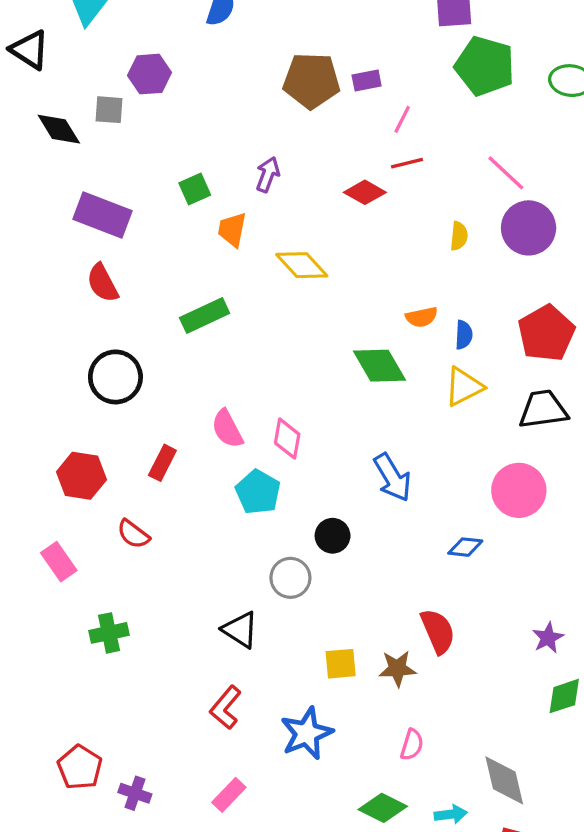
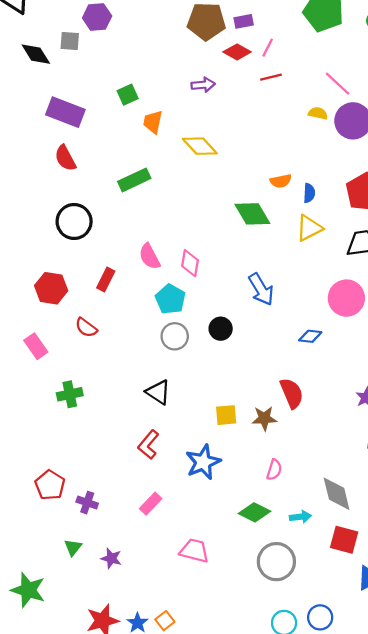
purple arrow: (268, 174) -> (203, 85), moved, turned 65
red diamond: (365, 192) -> (237, 52), moved
yellow semicircle: (459, 236) -> (318, 113), moved, turned -84
gray circle: (290, 578) -> (175, 336), moved

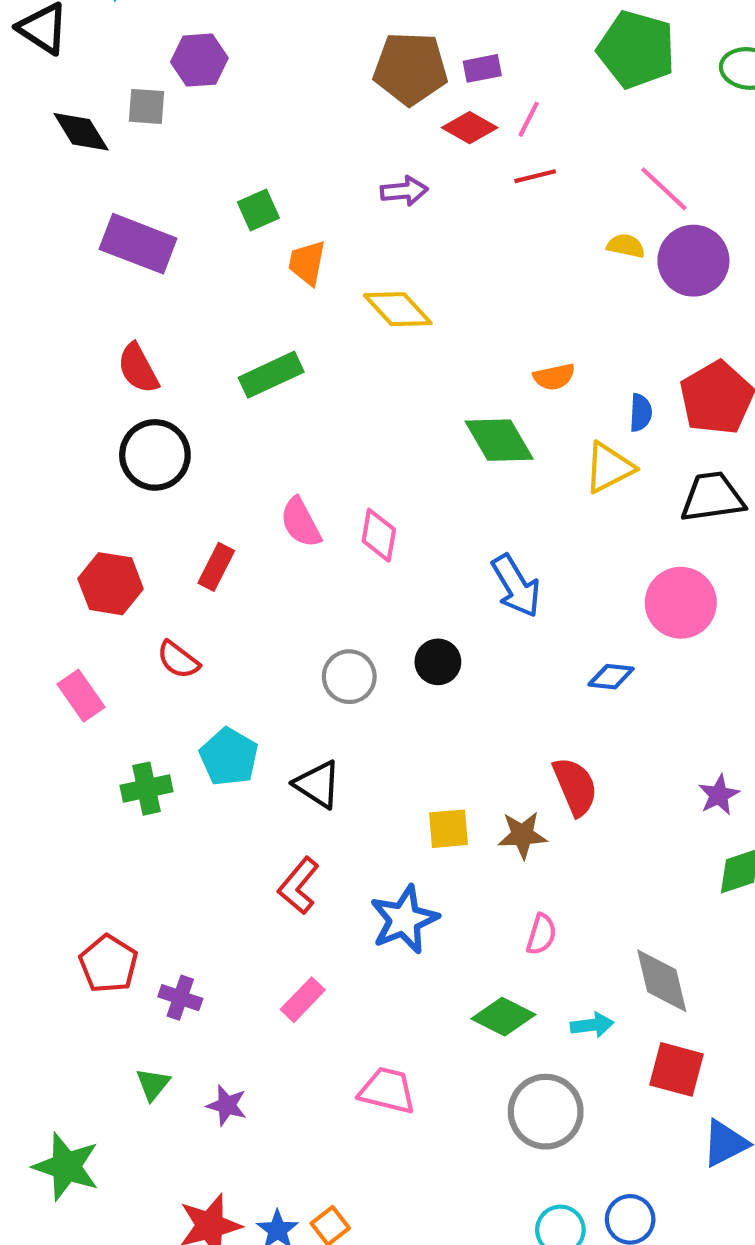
red semicircle: (65, 158) -> (138, 368), moved
blue semicircle: (309, 193) -> (641, 413), moved
cyan pentagon: (170, 299) -> (229, 757), moved

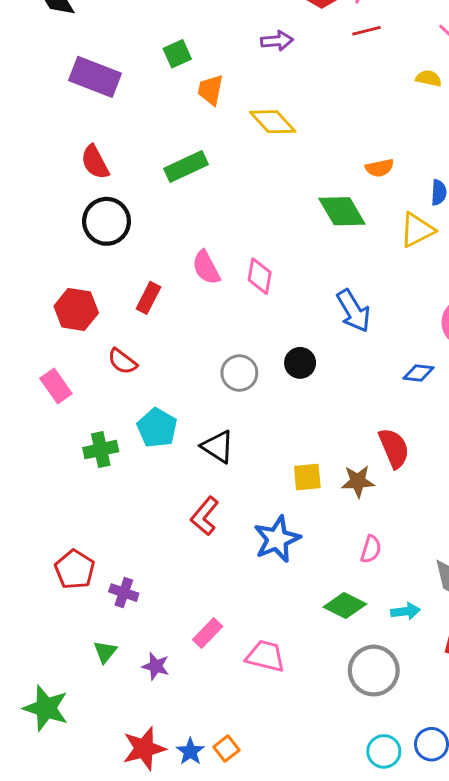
pink rectangle: (303, 1000) -> (208, 633), moved

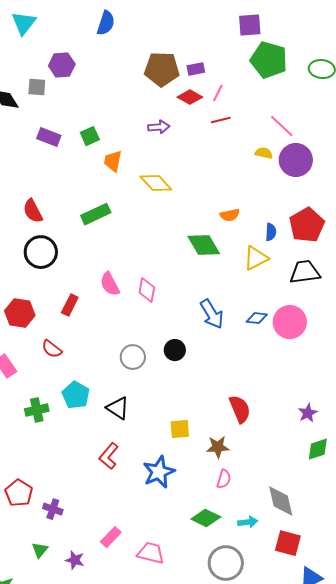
purple rectangle: (95, 77) -> (49, 137), moved, size x0.7
blue diamond: (419, 373) -> (257, 318), moved
brown star: (358, 481) -> (218, 447), moved

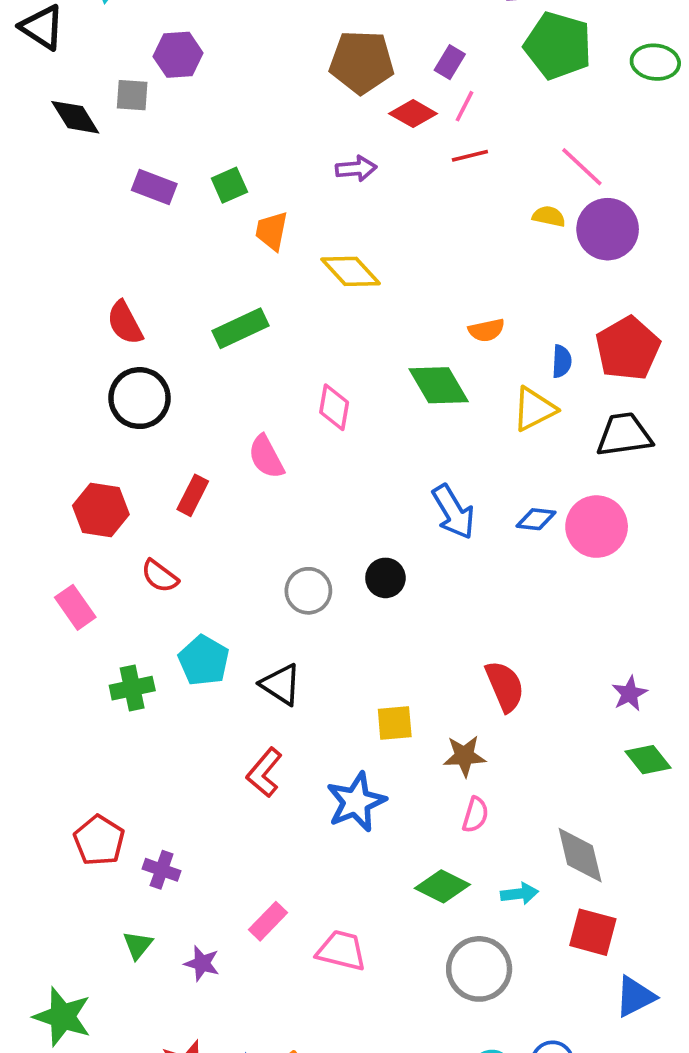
purple rectangle: (196, 69) -> (450, 62), moved, turned -48
pink diamond: (147, 290) -> (334, 407), moved
green diamond: (318, 449) -> (648, 760), turned 70

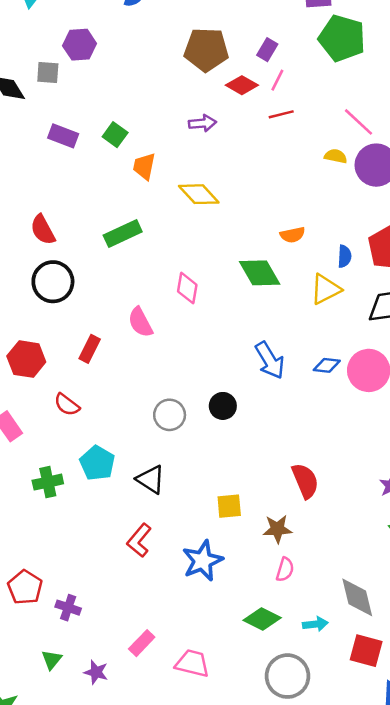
green square: (229, 185) -> (115, 135), turned -30

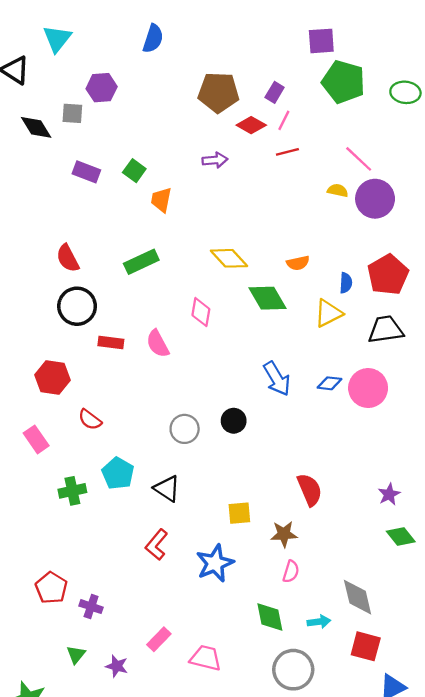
yellow diamond: (199, 194) -> (229, 258), moved
red rectangle: (90, 349) -> (111, 342), moved, turned 70
green diamond: (262, 619) -> (270, 617), turned 52

